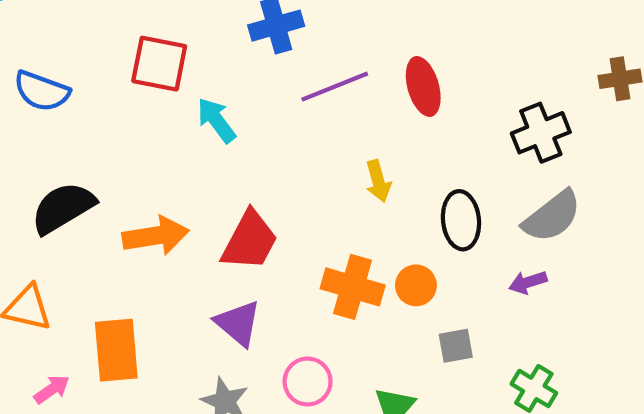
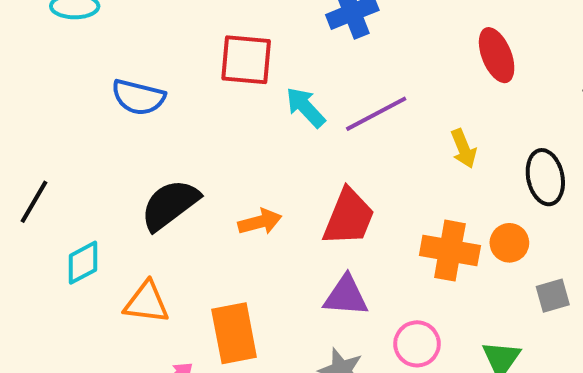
purple line: (335, 87) -> (376, 114), moved
orange arrow: (156, 236) -> (260, 222), size x0.7
purple triangle: (238, 323) -> (346, 296), turned -30

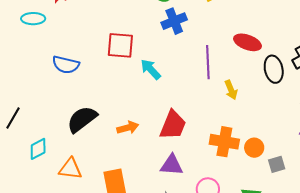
red ellipse: (497, 55) -> (247, 42), turned -48
purple line: (376, 114) -> (208, 62), moved, turned -64
black ellipse: (545, 177) -> (274, 69), moved
orange circle: (509, 243) -> (254, 148), moved

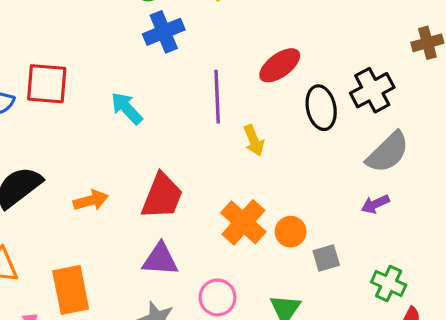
red ellipse: (247, 42) -> (280, 65), turned -56
red square: (120, 45) -> (47, 84), moved
orange cross: (224, 142) -> (243, 222), turned 32

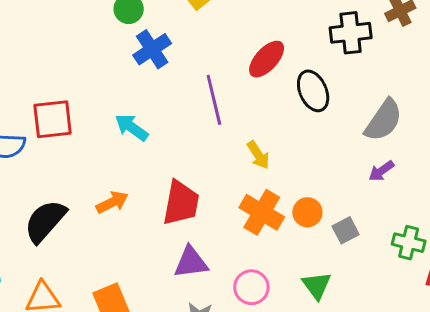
black cross: (372, 90) -> (351, 33), moved, turned 33
yellow arrow: (254, 140) -> (258, 155), moved
orange arrow: (91, 200) -> (112, 202), moved

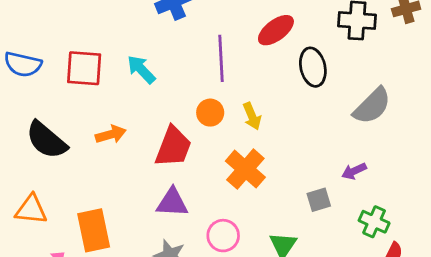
red square: (53, 119) -> (84, 68), moved
purple arrow: (381, 171) -> (354, 171), moved
orange circle: (307, 212) -> (210, 113), moved
black semicircle: (45, 221) -> (46, 140), turned -102

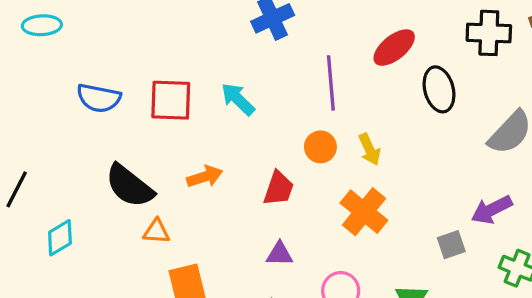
red trapezoid: (173, 147) -> (279, 188), size x0.7
purple arrow: (354, 171) -> (492, 210), size x1.4
purple triangle: (172, 203) -> (280, 254), size x0.7
orange triangle: (31, 210) -> (156, 231), moved, size x0.7

